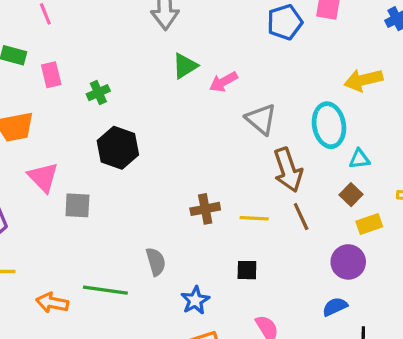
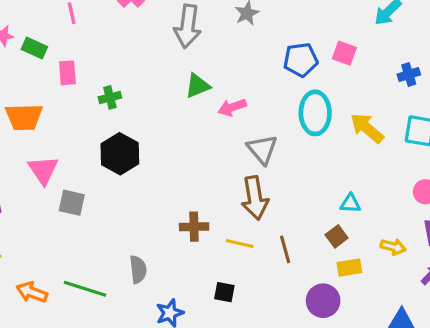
yellow arrow: (363, 80) -> (367, 128), turned 45
cyan ellipse: (329, 125) -> (315, 113), moved
brown arrow: (288, 170) -> (255, 198), moved

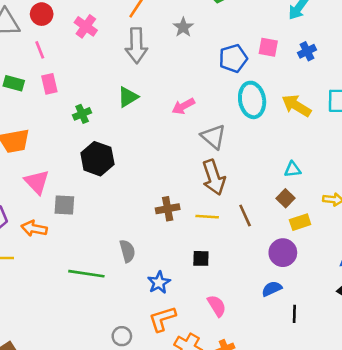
pink rectangle: (67, 73) -> (49, 84), moved
blue cross: (409, 74) -> (307, 51), moved
green triangle: (198, 86) -> (128, 97), moved
orange arrow: (32, 292) -> (34, 228), moved

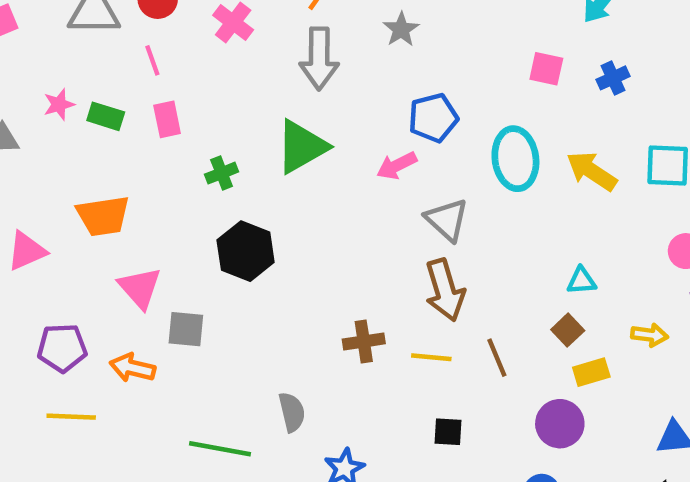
blue pentagon: (233, 58) -> (433, 118), moved
green triangle: (128, 97) -> (302, 147), size x1.5
black square: (201, 258) -> (448, 432), moved

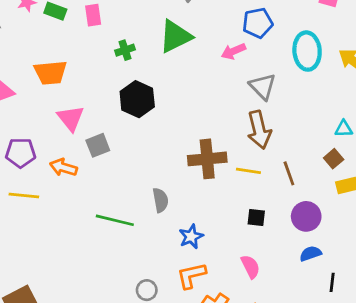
gray square: (186, 329) -> (98, 145), turned -30
brown cross: (364, 341) -> (207, 159), size x1.5
purple circle: (560, 424) -> (306, 216), moved

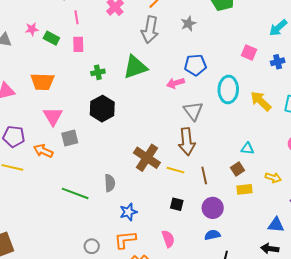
brown cross: (207, 159) -> (147, 158), turned 32

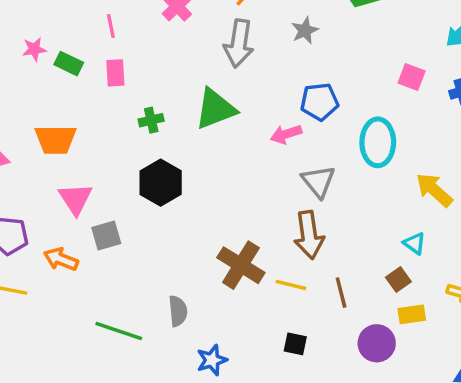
yellow arrow: (261, 101) -> (434, 190), moved
cyan triangle: (247, 148) -> (414, 243), turned 32
purple circle: (213, 208) -> (377, 343), moved

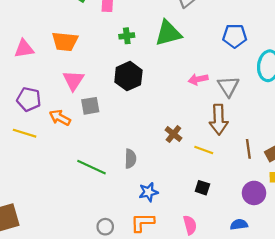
pink arrow: (286, 134) -> (198, 79), moved
brown cross: (241, 265) -> (173, 134), size x0.6
brown line: (341, 293) -> (248, 149), moved

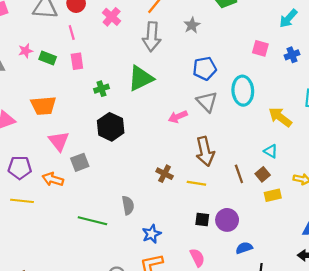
gray triangle: (228, 86) -> (207, 102), moved
purple circle: (254, 193) -> (227, 220), moved

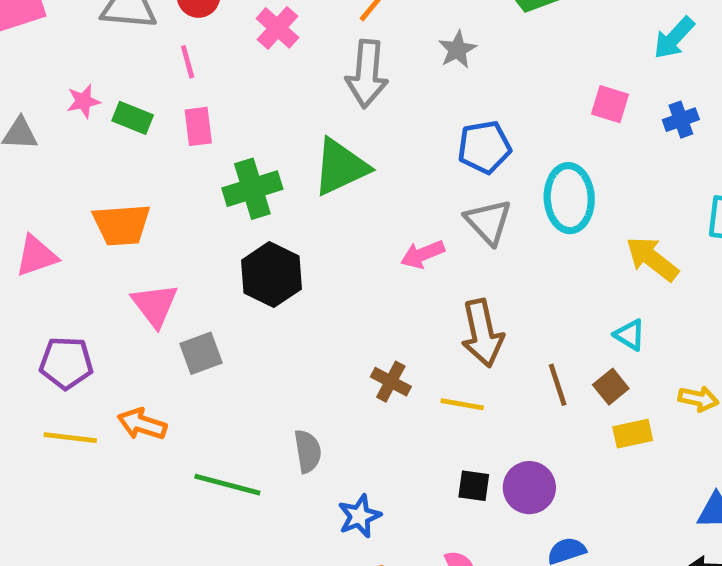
green cross: (101, 89) -> (252, 189), size x1.6
orange arrow: (53, 179) -> (142, 424), moved

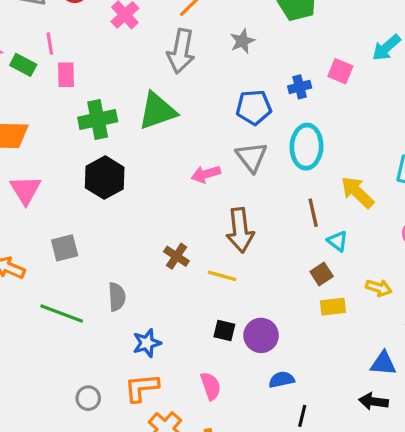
pink line: (188, 62) -> (50, 44), moved
pink square: (610, 104) -> (340, 71), moved
blue cross: (681, 120) -> (300, 87), moved
gray square: (201, 353) -> (65, 248), moved
brown line: (558, 385) -> (313, 213), moved

